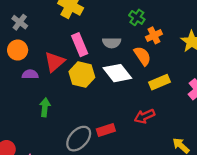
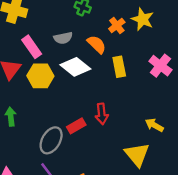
orange cross: (154, 35) -> (117, 25), moved
yellow rectangle: (159, 82) -> (119, 67), turned -66
red arrow: (145, 116) -> (102, 114), moved, turned -60

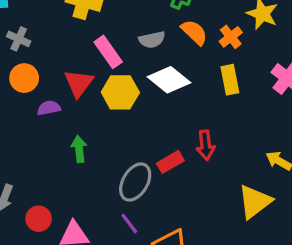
orange cross: (117, 25) -> (231, 37), moved
orange semicircle: (97, 44) -> (194, 32), moved
yellow triangle: (137, 154) -> (255, 202), turned 32

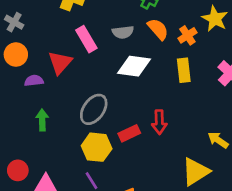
white diamond: (169, 80) -> (134, 66), turned -36
yellow hexagon: (120, 92) -> (97, 147), moved
green arrow: (79, 149) -> (42, 120), moved
gray ellipse: (135, 182) -> (94, 109), moved

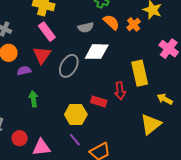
pink rectangle: (86, 39) -> (47, 32), moved
yellow rectangle: (184, 70) -> (140, 73), moved, size x1.4
gray ellipse: (94, 109) -> (69, 66), moved
red rectangle: (129, 133) -> (99, 102), turned 49

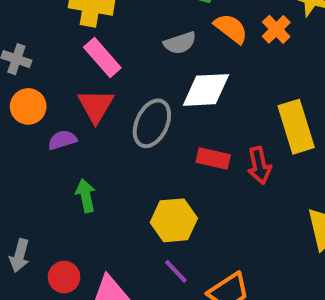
red rectangle: (99, 102) -> (213, 159), moved

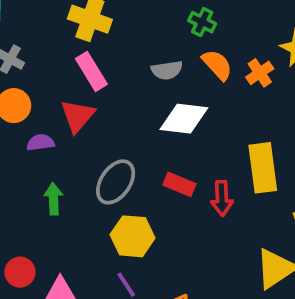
gray ellipse: (152, 123) -> (116, 182), moved

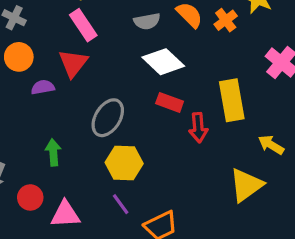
white diamond: (184, 119) -> (163, 62), turned 39
red rectangle: (179, 184) -> (170, 102), moved
green arrow: (53, 199) -> (53, 152), moved

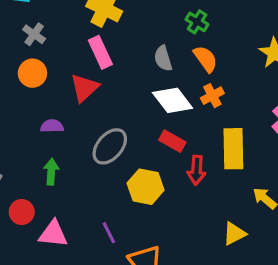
orange cross: (226, 20) -> (212, 96), moved
gray semicircle: (147, 21) -> (163, 58), turned 75
purple semicircle: (43, 87) -> (52, 126), moved
yellow hexagon: (124, 163) -> (146, 187), moved
yellow triangle: (246, 185) -> (234, 234), size x0.7

